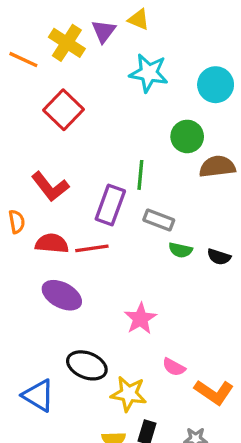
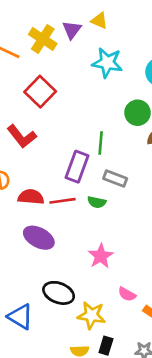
red L-shape: (50, 187) -> (22, 136), moved
green semicircle: (180, 250) -> (97, 202), moved

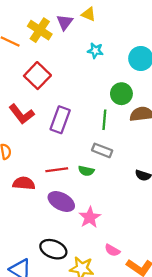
cyan star: (107, 63) -> (95, 51), size x0.6
green line: (101, 143) -> (104, 120), moved
purple rectangle: (77, 167) -> (60, 120), moved
red semicircle: (31, 197) -> (24, 183), moved
purple ellipse: (39, 238) -> (61, 202), moved

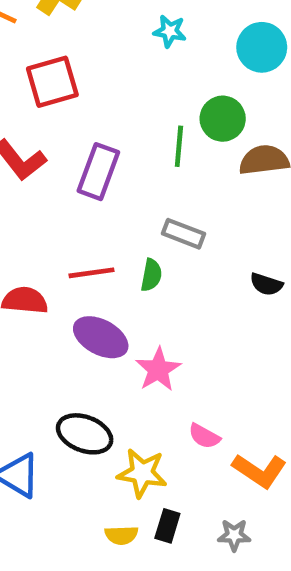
red square: (37, 76) -> (52, 82), turned 30
green line: (104, 120) -> (179, 146), moved
green semicircle: (86, 171) -> (151, 275), turned -91

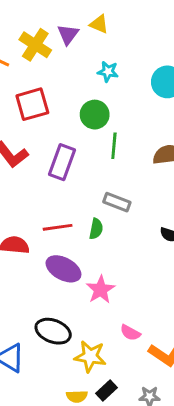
green circle: (223, 119) -> (95, 115), moved
black rectangle: (167, 526) -> (107, 390), turned 30

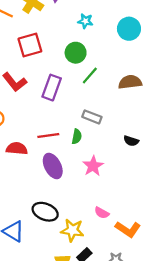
green line: (114, 146) -> (90, 76), turned 36
purple ellipse: (63, 269) -> (53, 166), turned 35
pink star: (101, 290) -> (93, 166), moved

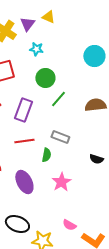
cyan star: (85, 21) -> (36, 49), moved
red line: (48, 135) -> (24, 141), moved

